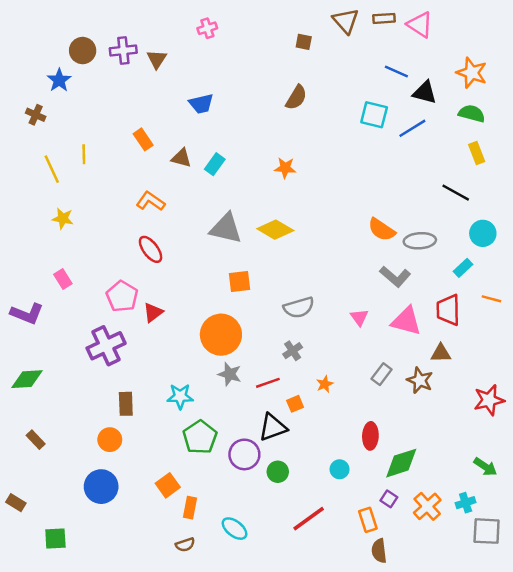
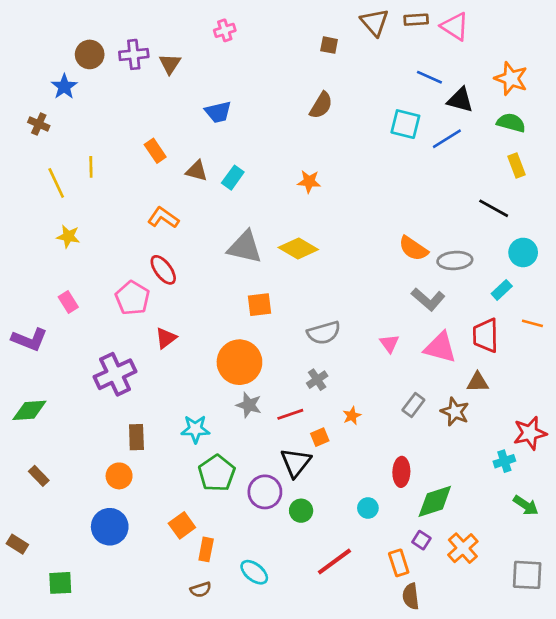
pink pentagon: (122, 296) -> (132, 298), moved
black triangle: (273, 427) -> (296, 463), turned -32
cyan cross: (466, 503) -> (504, 461), moved

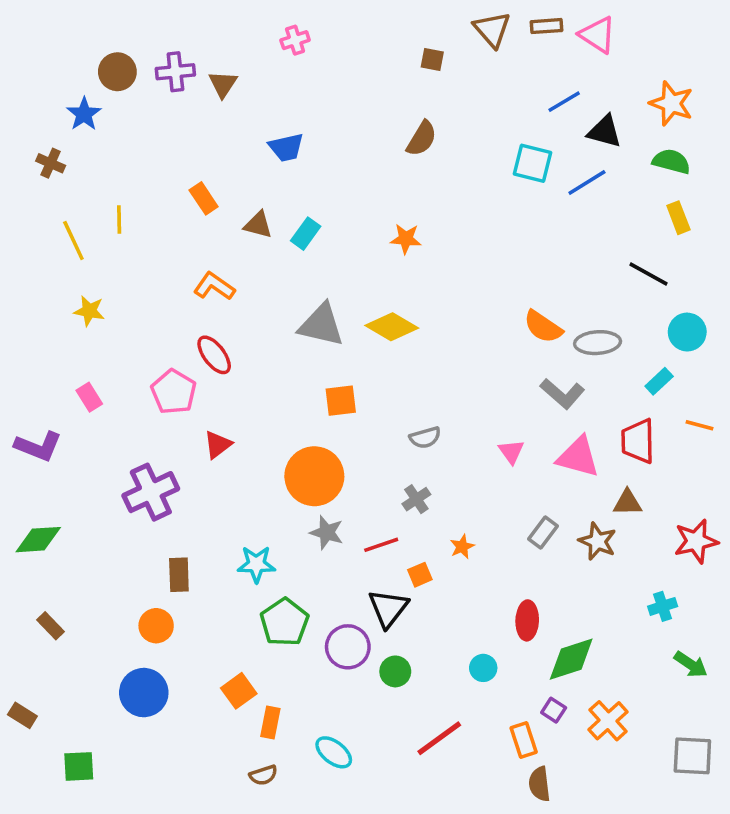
blue line: (429, 77) -> (564, 102), turned -55
gray semicircle: (324, 333) -> (425, 438), size x0.7
red star: (530, 433) -> (696, 541), moved

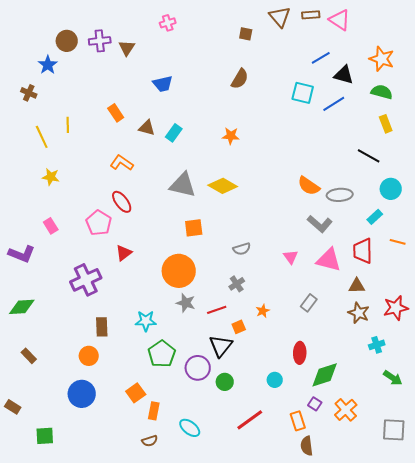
brown star: (598, 541) -> (359, 313), moved

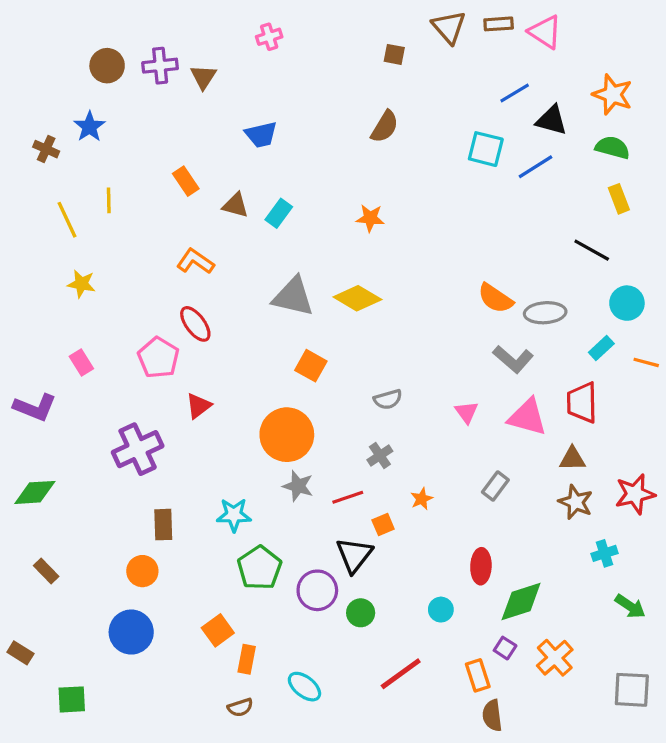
blue star: (48, 65) -> (89, 127), moved
orange square: (194, 228) -> (311, 366), turned 36
orange line: (398, 242) -> (646, 362), moved

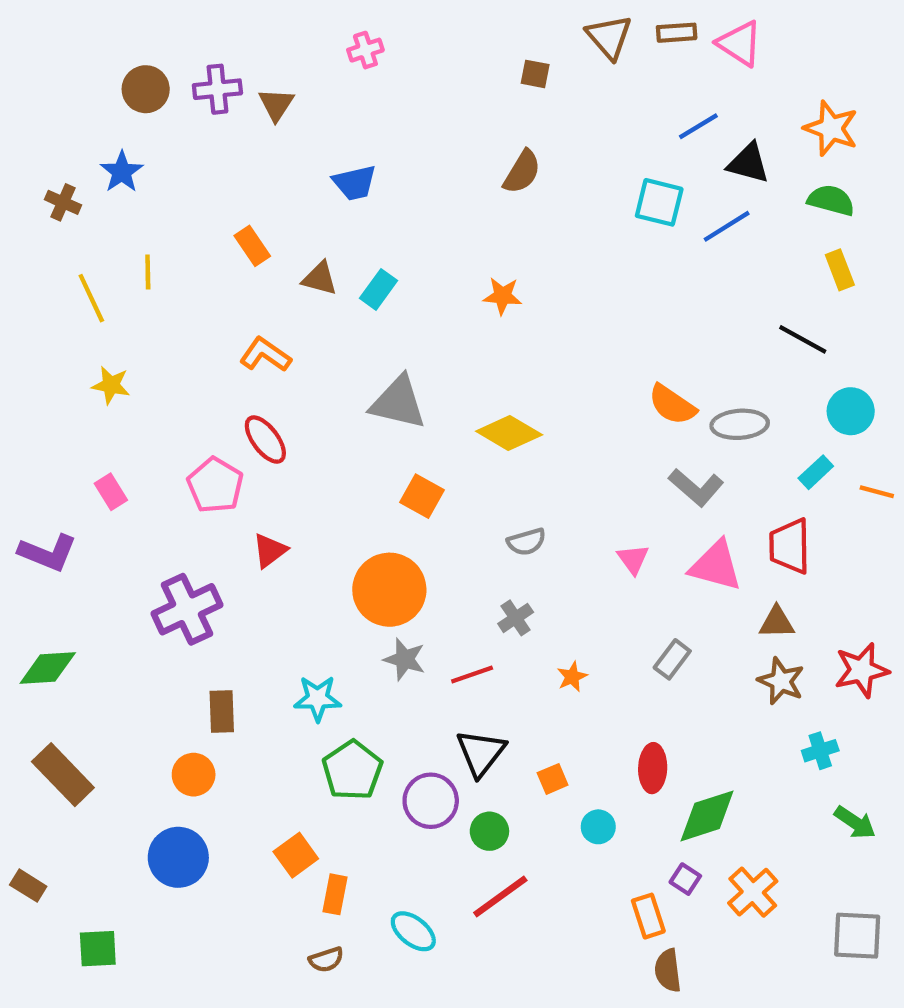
yellow diamond: (357, 298) -> (509, 433), moved
orange square: (383, 525) -> (553, 779), moved
brown rectangle: (46, 571) -> (63, 775), size x1.8
red line: (401, 674) -> (500, 896), moved

